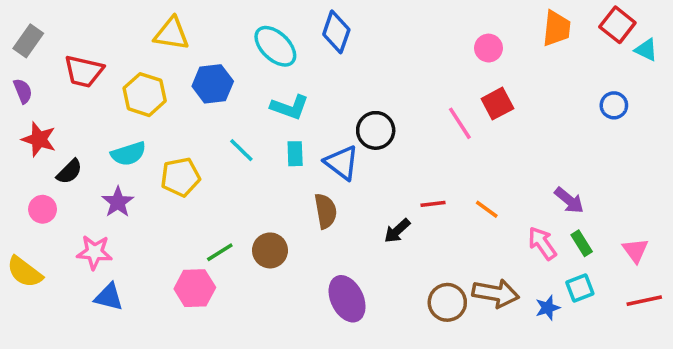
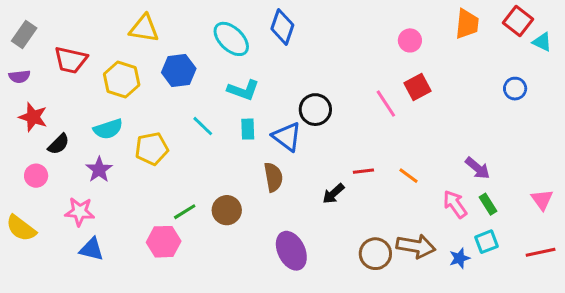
purple semicircle: (23, 91) -> (20, 77), turned 105
pink triangle: (635, 250) -> (542, 200), moved

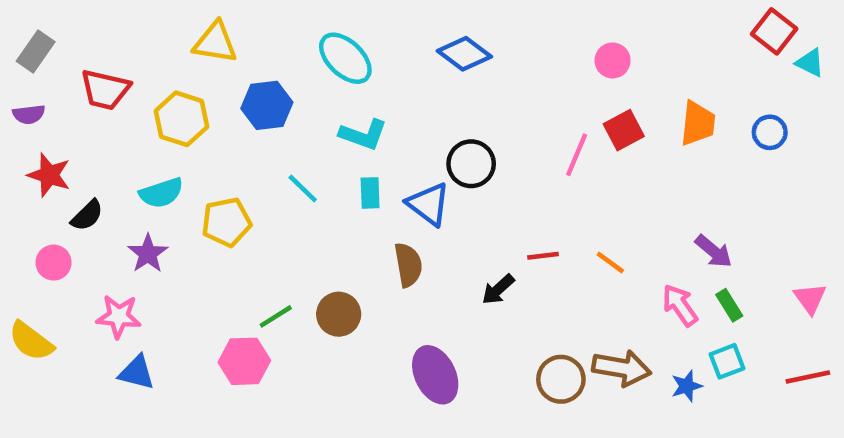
orange trapezoid: (467, 24) -> (698, 123), moved
blue diamond: (282, 27) -> (464, 54), moved, turned -72
pink line: (386, 104) -> (577, 155), turned 56

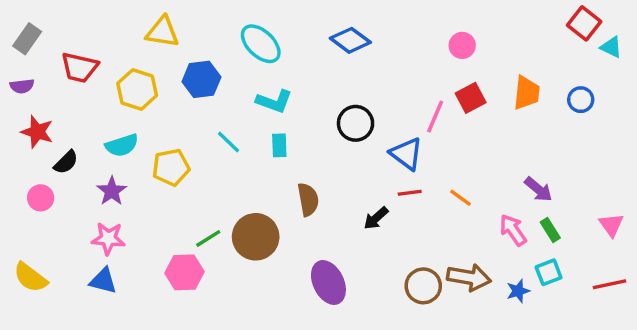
blue triangle: (428, 204) -> (406, 154), moved
brown circle: (339, 314) -> (256, 237), size x1.4
pink star: (119, 316) -> (108, 238), moved
yellow semicircle: (31, 341) -> (30, 277), moved

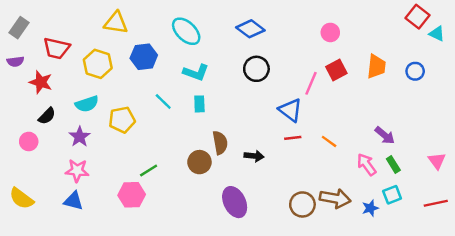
black circle: (356, 123) -> (256, 69), moved
red star: (37, 132) -> (41, 82), moved
black arrow: (376, 218) -> (254, 156), moved, turned -132
brown circle: (256, 237) -> (199, 162), moved, size x0.7

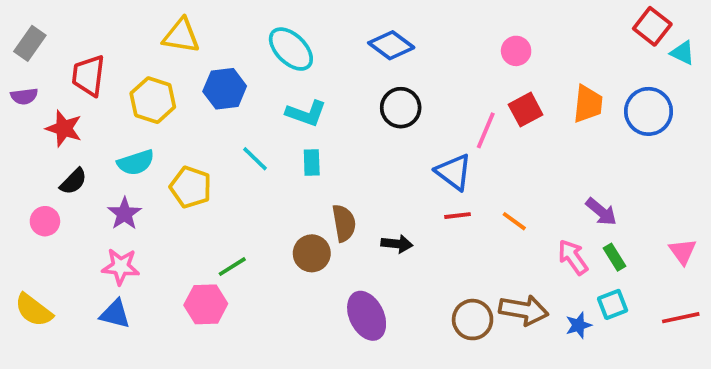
red trapezoid: (57, 48) -> (88, 76), turned 84
blue circle: (415, 71) -> (649, 111), size x1.6
yellow pentagon: (122, 120) -> (191, 187), turned 30

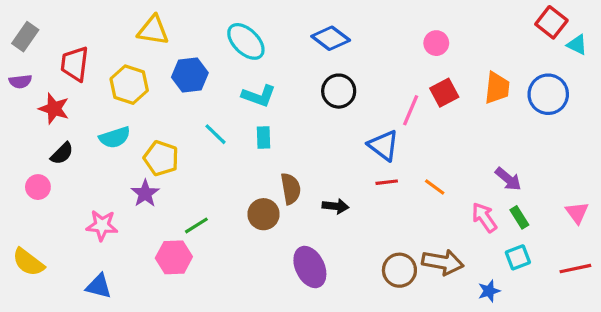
purple star: (124, 214) -> (145, 193), moved
blue triangle: (115, 314) -> (99, 286), moved
blue star: (579, 325) -> (489, 291), moved

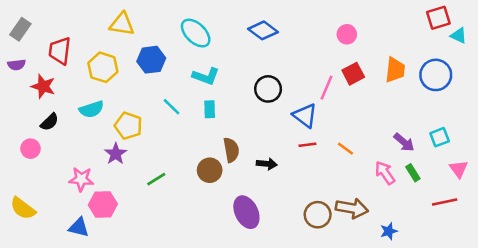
red square: (551, 22) -> (438, 18), turned 35
black circle: (339, 91) -> (268, 89), moved
pink hexagon: (174, 257) -> (103, 205), moved
cyan square: (518, 257) -> (440, 137), moved
red line: (575, 269) -> (445, 202), moved

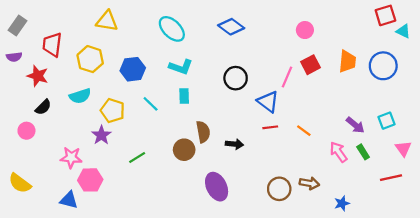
blue hexagon: (151, 60) -> (133, 69), moved
cyan line: (172, 107) -> (151, 104), moved
brown arrow: (352, 208) -> (309, 183), size x0.7

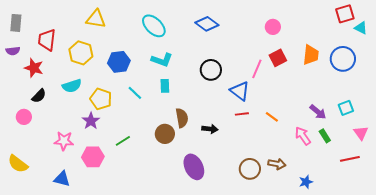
gray rectangle: (18, 26) -> (16, 23), turned -30
pink hexagon: (90, 180) -> (93, 157), moved

